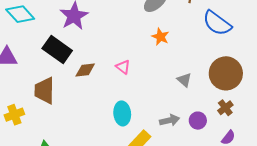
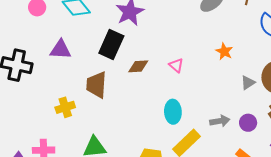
orange star: (160, 37) -> (224, 51), moved
black rectangle: (57, 49) -> (111, 44), turned 76
gray triangle: (184, 80) -> (248, 83), moved, turned 42

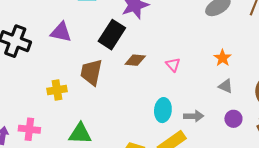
gray triangle: (248, 83) -> (226, 86), moved, turned 49
gray arrow: (220, 121) -> (194, 116), moved
purple circle: (248, 123) -> (233, 119), moved

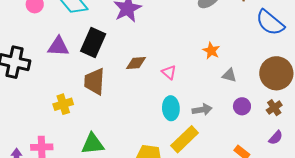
black rectangle: (112, 35) -> (93, 43), moved
orange star: (223, 58) -> (211, 51), moved
pink triangle: (173, 65) -> (169, 72), moved

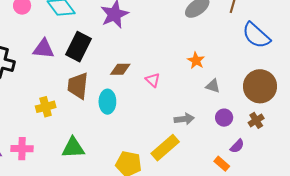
cyan ellipse: (171, 108) -> (107, 102), moved
purple semicircle: (276, 138) -> (237, 146), moved

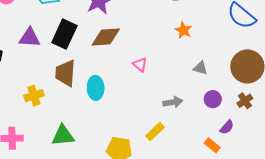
orange star: (196, 61) -> (183, 30), moved
brown diamond: (120, 69) -> (106, 37), moved, size x1.4
yellow rectangle: (165, 148) -> (155, 132), size x0.7

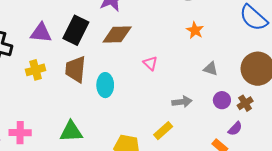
yellow cross: (34, 96) -> (36, 70), moved
brown cross: (245, 101) -> (245, 103), moved

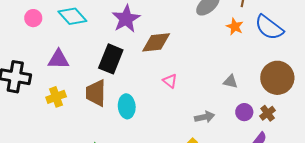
black rectangle: (76, 30) -> (111, 59), moved
orange star: (195, 30) -> (235, 27), moved
brown diamond: (117, 35) -> (156, 42), moved

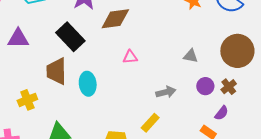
black rectangle: (111, 59) -> (70, 37), turned -64
pink triangle: (170, 81) -> (130, 57), turned -42
yellow cross: (56, 97) -> (27, 100), moved

